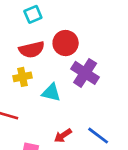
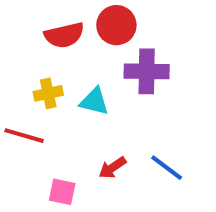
purple cross: (85, 73) -> (147, 71), turned -32
yellow cross: (23, 77) -> (48, 93), moved

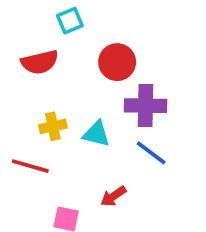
red semicircle: (64, 35) -> (40, 62), moved
blue line: (167, 168) -> (151, 153), moved

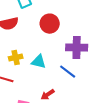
purple cross: (145, 106) -> (77, 48), moved

